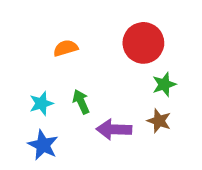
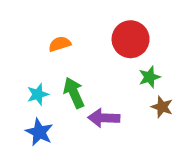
green arrow: (81, 102) -> (74, 93), size x1.4
brown star: (159, 121) -> (162, 107), moved

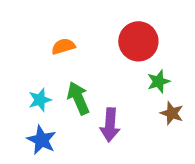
purple arrow: (104, 118) -> (110, 125), turned -88

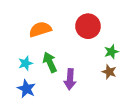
orange semicircle: (63, 46) -> (40, 29), size x1.5
green star: (158, 81) -> (111, 52), moved

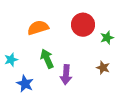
green star: (111, 52) -> (107, 38), moved
cyan star: (25, 63) -> (11, 60), moved

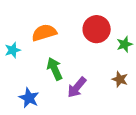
cyan star: (11, 60) -> (13, 50), moved
purple arrow: (66, 75) -> (77, 87), turned 36

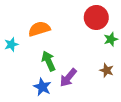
red circle: (97, 29) -> (96, 17), moved
blue star: (29, 98) -> (42, 87), moved

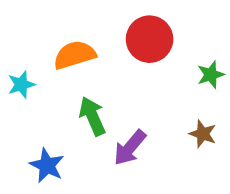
red circle: (96, 17) -> (150, 39), moved
blue star: (42, 87) -> (47, 165), moved

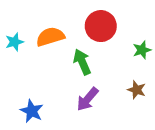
cyan star: (21, 85) -> (14, 42), moved
green arrow: (92, 116) -> (82, 62), moved

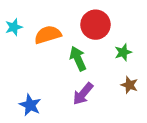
cyan star: (14, 42) -> (14, 27), moved
green star: (142, 50) -> (123, 52), moved

